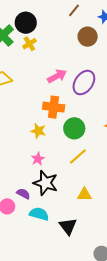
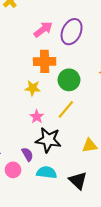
yellow line: (78, 156) -> (66, 109), moved
purple semicircle: (23, 194) -> (27, 154), turned 40

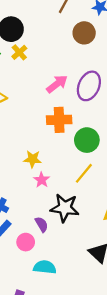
yellow star: (33, 88) -> (33, 159), moved
pink star: (37, 117) -> (42, 180), moved
cyan semicircle: (47, 172) -> (45, 267), moved

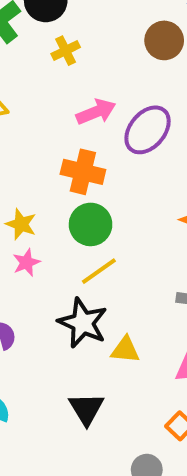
yellow cross: (19, 52) -> (66, 51), moved
green circle: (87, 140) -> (91, 224), moved
black star: (65, 208) -> (83, 323), moved

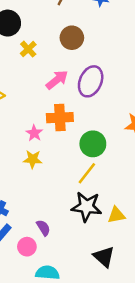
brown circle: (164, 40) -> (72, 38), moved
green circle: (91, 224) -> (93, 144), moved
pink star: (26, 263) -> (34, 133), moved

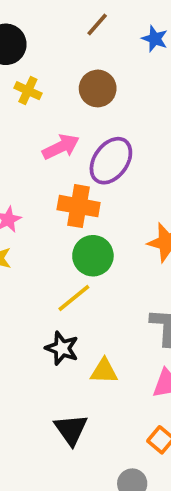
yellow cross: (28, 49) -> (28, 91), turned -35
orange cross: (60, 118) -> (79, 206), moved
black star: (87, 207) -> (62, 348), size x0.7

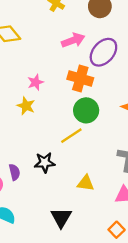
black star: (62, 348) -> (45, 162), moved, turned -30

